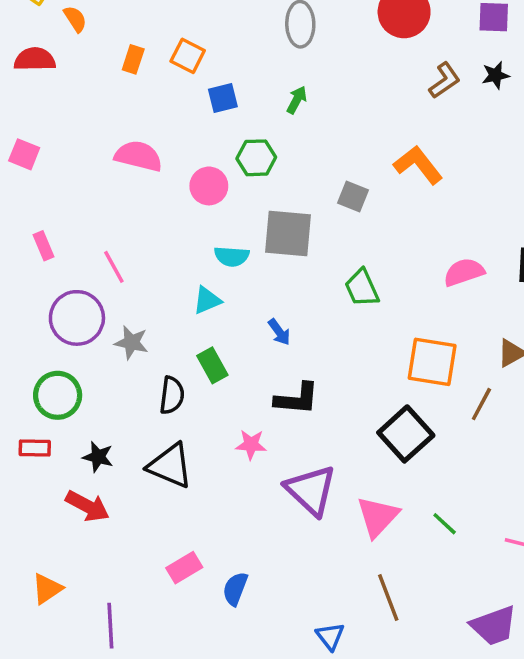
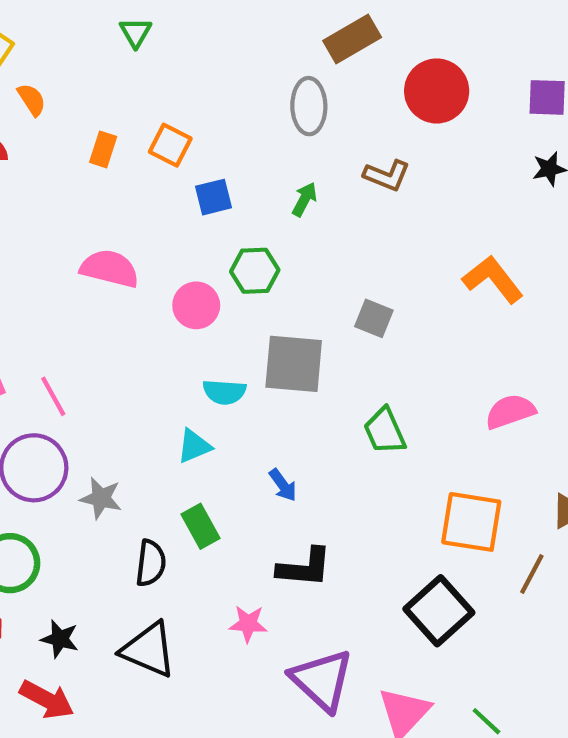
brown L-shape: (445, 80) -> (387, 175), moved, turned 57
orange L-shape: (418, 165) -> (493, 279), moved
pink line: (114, 267) -> (53, 396), moved

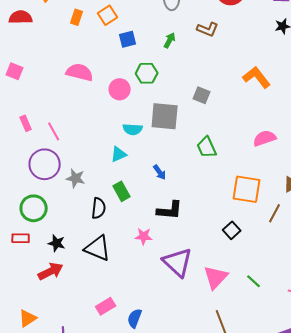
orange square: (170, 145) -> (108, 15), turned 30
black square: (439, 611) -> (232, 230), size x0.6
red arrow: (47, 700) -> (51, 271), turned -55

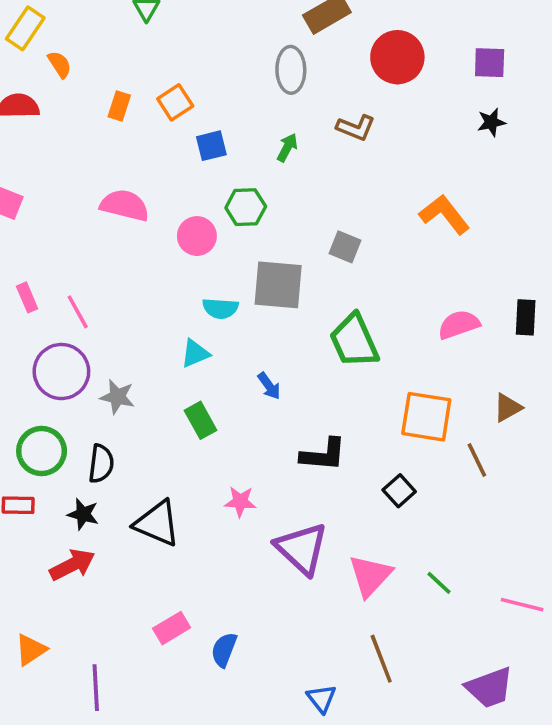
green trapezoid: (207, 147) -> (354, 341), size x1.4
black semicircle: (99, 208) -> (101, 464), moved
black L-shape: (170, 210) -> (323, 455), moved
brown line: (275, 213) -> (477, 460), turned -54

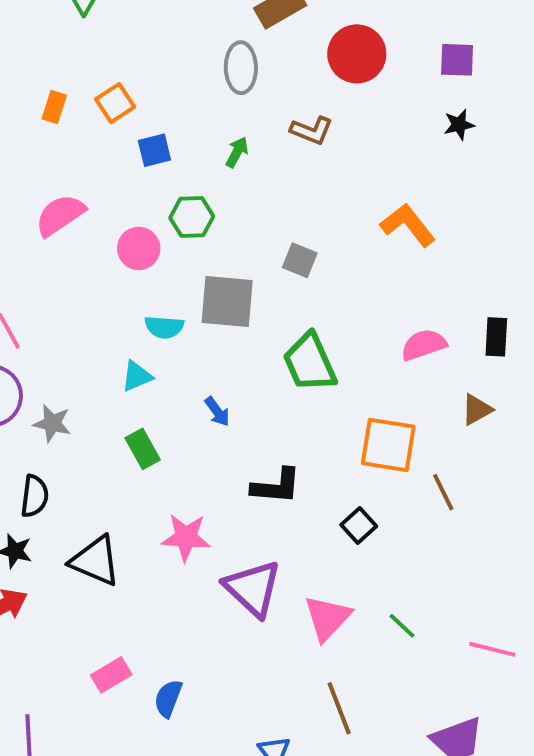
pink semicircle: (125, 205) -> (60, 215), turned -48
brown triangle: (508, 408) -> (477, 410), moved
pink star: (240, 502) -> (186, 537), size x1.4

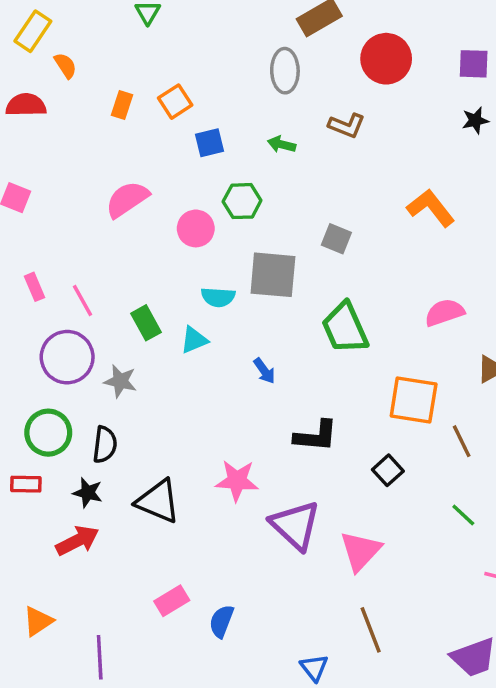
green arrow: (237, 152) -> (282, 144), turned -104
green rectangle: (143, 449) -> (146, 323), moved
green line: (402, 626) -> (463, 515), moved

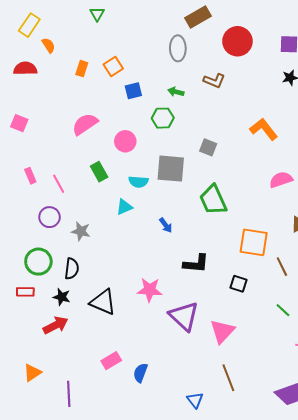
green hexagon: (242, 201) -> (163, 118), moved
pink semicircle: (444, 313) -> (281, 180), moved
green rectangle: (146, 323) -> (99, 172), moved
purple circle: (67, 357) -> (50, 217), size x0.7
black square: (388, 470) -> (238, 284), turned -30

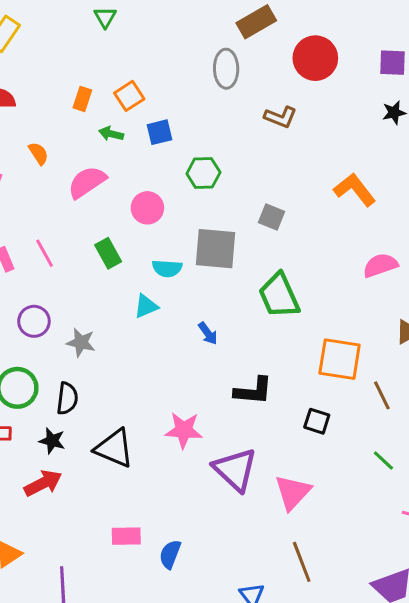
orange semicircle: (49, 45) -> (39, 153), moved
green arrow: (176, 92) -> (111, 134), moved
pink line: (59, 184) -> (45, 253), moved
pink rectangle: (111, 361) -> (126, 536), turned 30

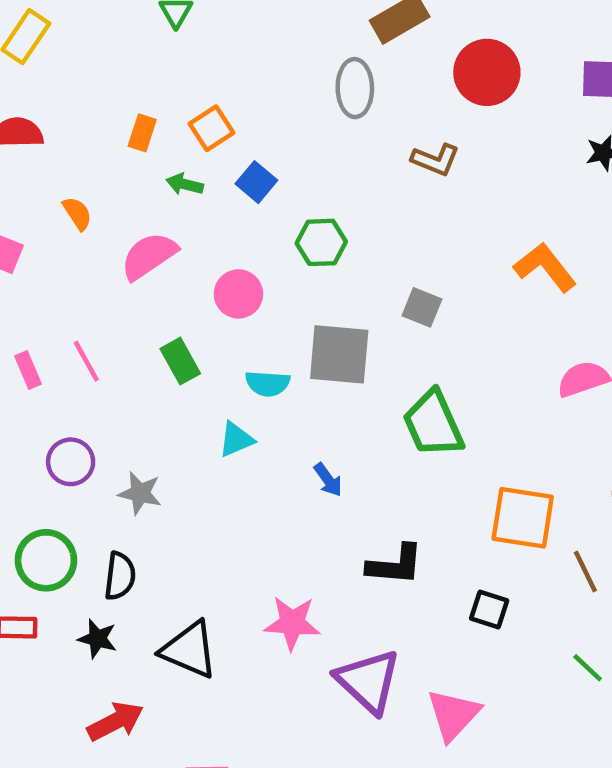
blue square: (160, 132) -> (256, 182), turned -36
red arrow: (43, 483) -> (115, 721), moved

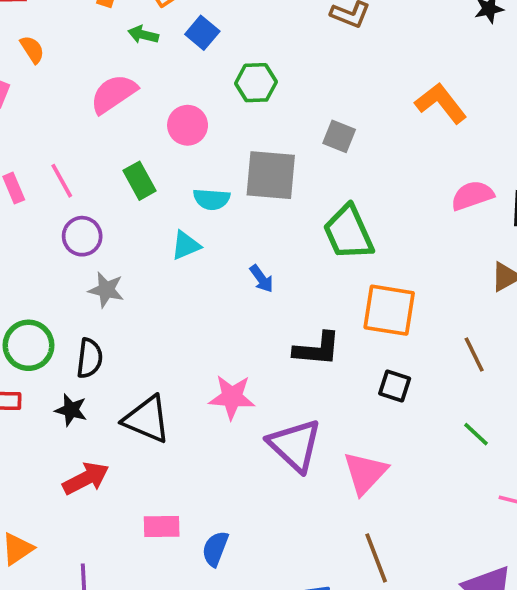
orange semicircle: (77, 213) -> (32, 49), moved
purple circle: (71, 462) -> (82, 236), moved
orange square: (523, 518) -> (389, 310), moved

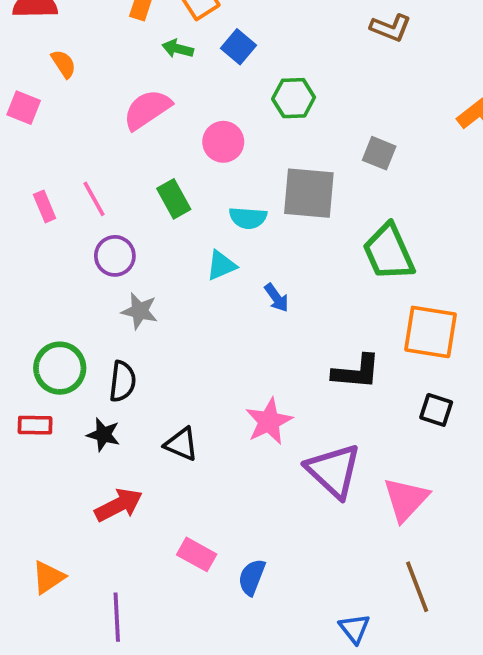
blue arrow: (262, 279) -> (276, 298), moved
pink star: (232, 397) -> (269, 421), turned -30
black triangle: (147, 419) -> (181, 444), size x0.7
pink rectangle: (162, 527) -> (197, 554), turned 30

